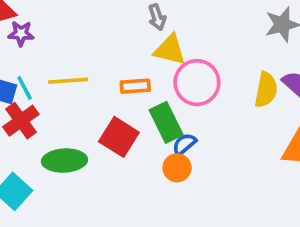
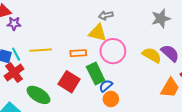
gray arrow: (157, 17) -> (106, 15), moved, turned 96
yellow semicircle: (266, 90) -> (152, 55), turned -72
green ellipse: (65, 161) -> (38, 95), turned 35
orange circle: (177, 168) -> (111, 99), moved

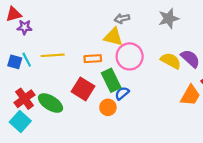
gray star: (161, 18) -> (169, 18), moved
red cross: (14, 72) -> (24, 99), moved
orange circle: (111, 99) -> (108, 107), moved

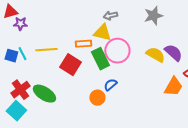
orange rectangle: (93, 59) -> (83, 44), moved
green rectangle: (111, 80) -> (100, 59), moved
red square: (83, 89) -> (70, 65), moved

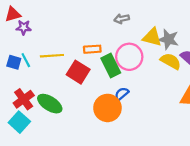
gray star: (153, 16) -> (168, 39), moved, turned 30
yellow triangle: (102, 33) -> (152, 37), moved
orange circle: (97, 98) -> (107, 108), size x1.6

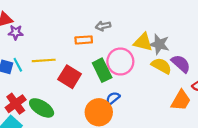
gray arrow: (122, 19) -> (103, 26), moved
orange rectangle: (92, 49) -> (84, 40), moved

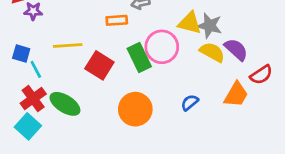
cyan line: (18, 65) -> (36, 69), moved
blue semicircle: (113, 98) -> (190, 103), moved

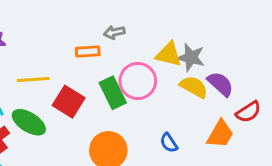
blue semicircle: (190, 103) -> (169, 143), turned -84
green ellipse: (65, 104) -> (29, 122), moved

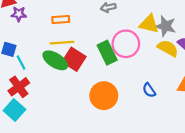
orange rectangle: (88, 51) -> (61, 20), moved
yellow line: (33, 79) -> (62, 43), moved
green ellipse: (29, 122) -> (55, 60), moved

